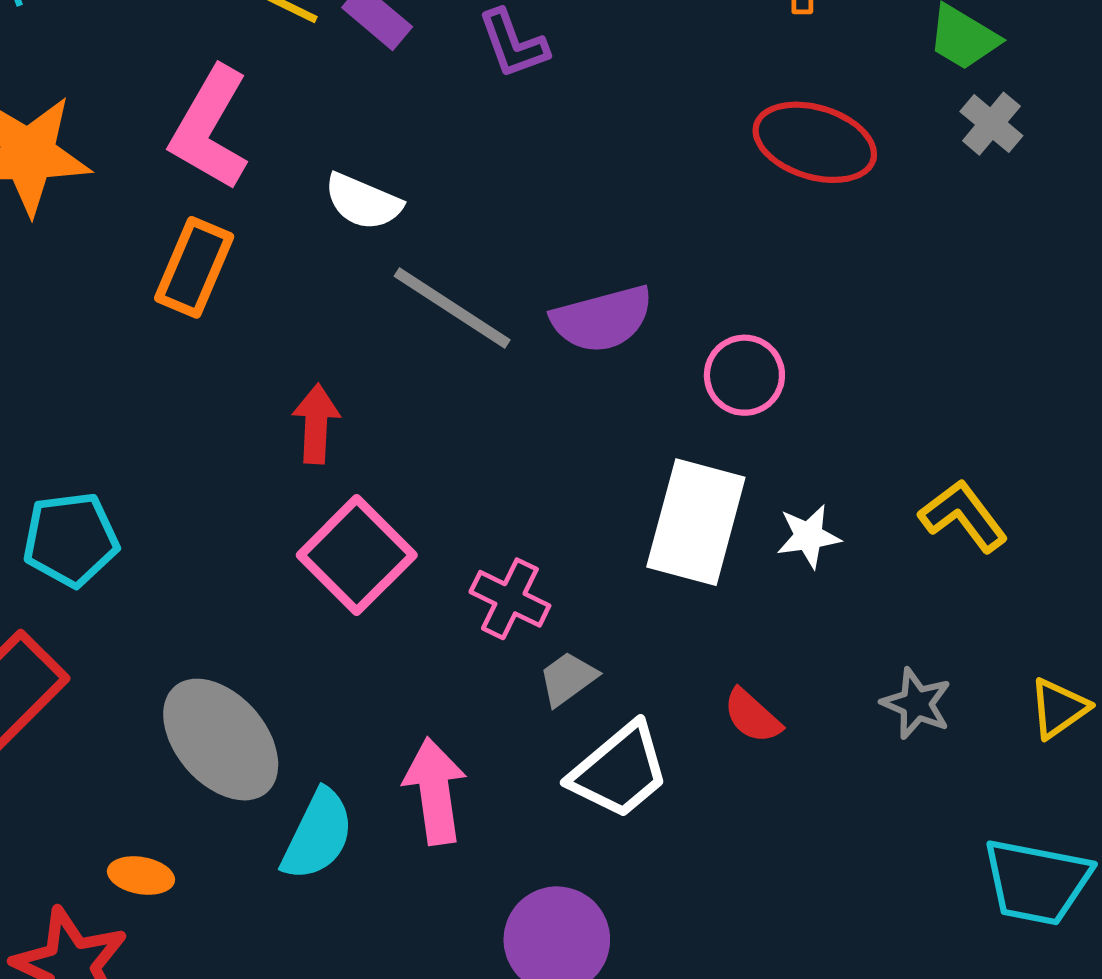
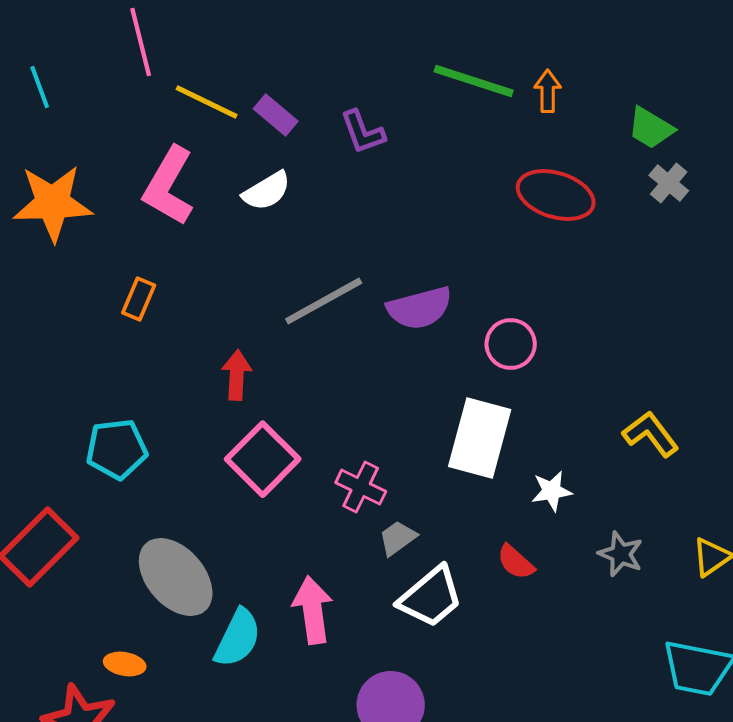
white semicircle: (363, 202) -> (267, 191), moved, turned -54
orange rectangle: (194, 267) -> (139, 299), moved, size x0.7
gray line: (452, 308) -> (324, 301), turned -62
white star: (809, 536) -> (552, 491), moved
cyan pentagon: (71, 539) -> (117, 449), moved

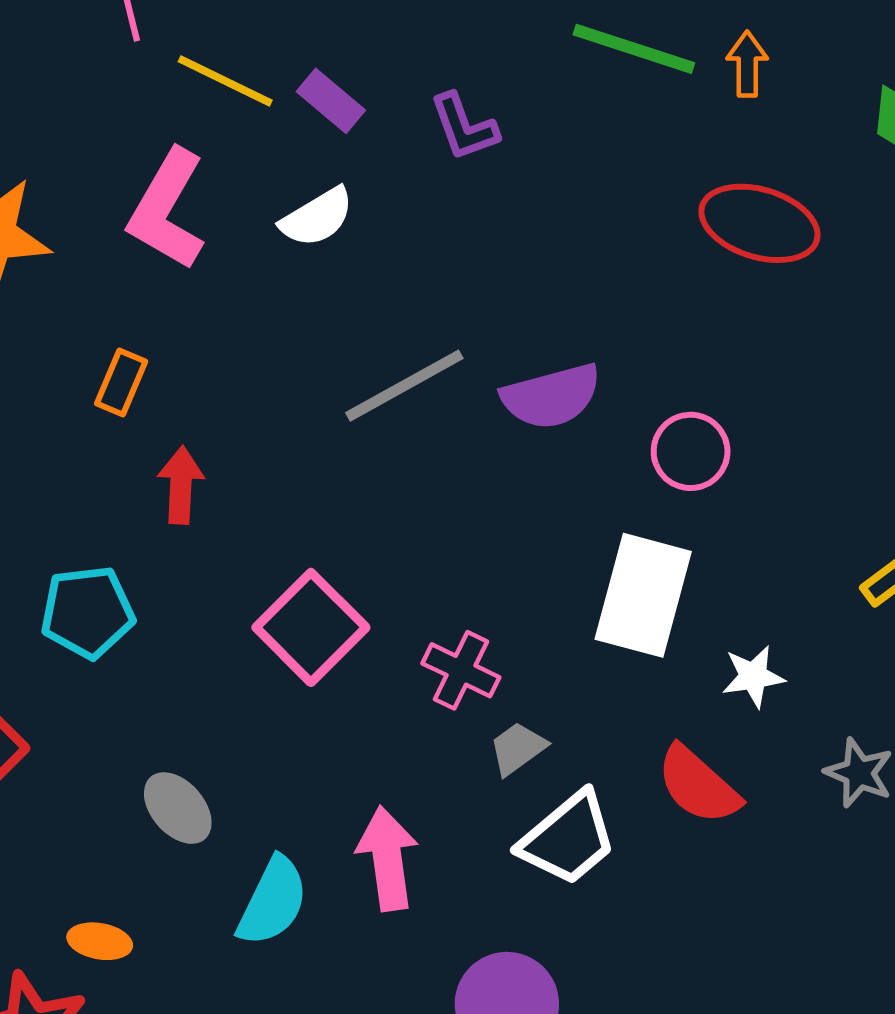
red arrow: (237, 375) -> (181, 485), moved
red semicircle: (516, 562) -> (698, 785), size x1.5
gray ellipse: (176, 577) -> (178, 808), size x0.6

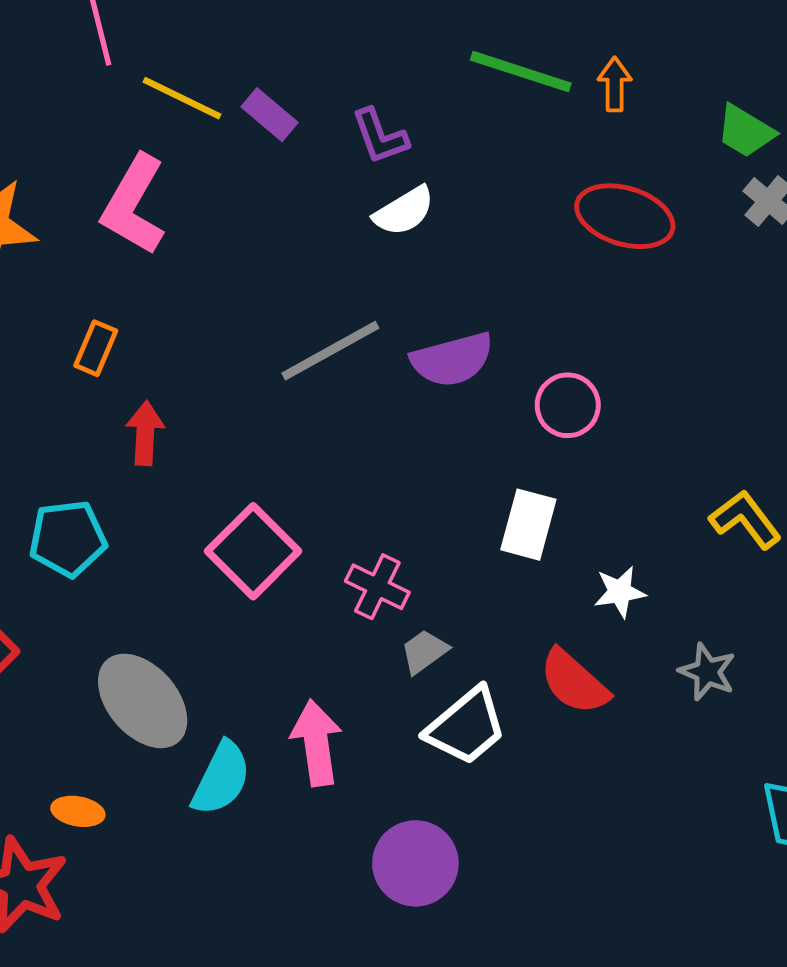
white semicircle: (317, 217) -> (404, 211), moved
white rectangle: (643, 595) -> (528, 525), size x0.7
gray ellipse: (178, 808) -> (143, 701), size x1.6

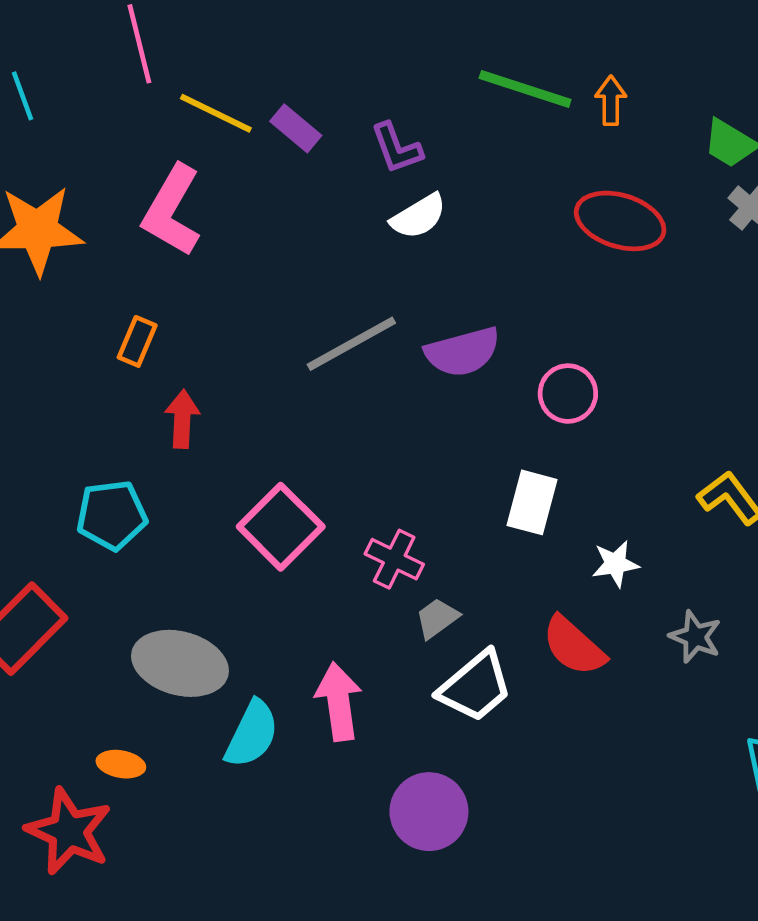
gray ellipse: (143, 701) -> (180, 663), turned -34

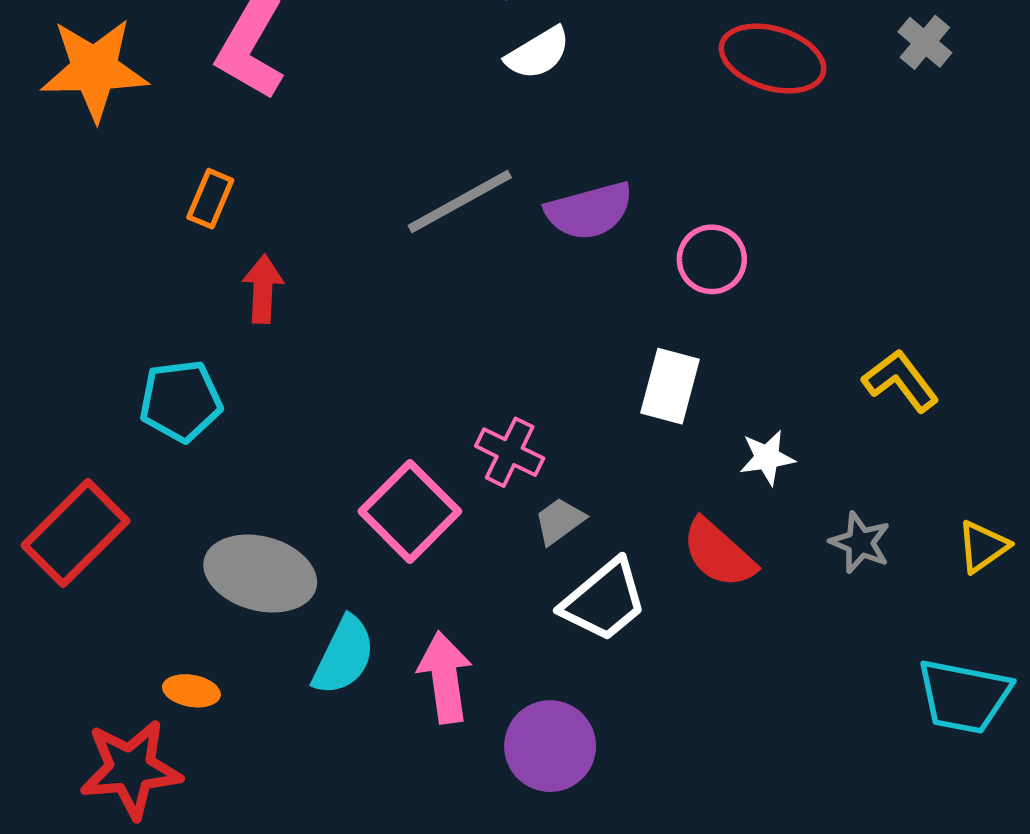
pink square: (281, 527) -> (410, 511), moved
pink arrow: (339, 702) -> (445, 677), moved
red star: (69, 831) -> (131, 769), turned -30

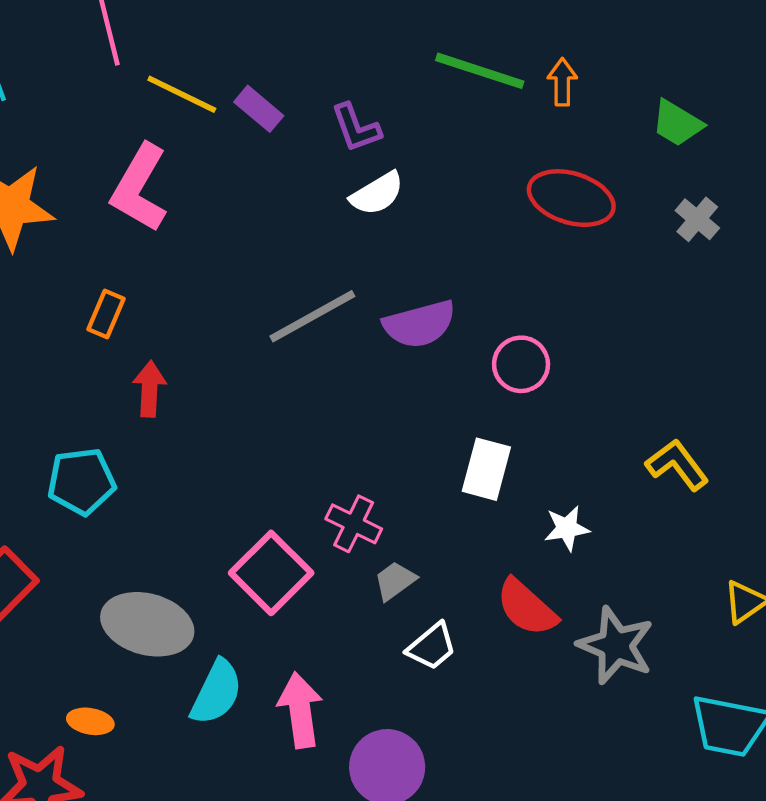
gray cross: (925, 42) -> (697, 219), moved
gray star: (860, 543) -> (616, 645), moved, size x1.5
white trapezoid: (604, 600) -> (432, 647), size x0.7

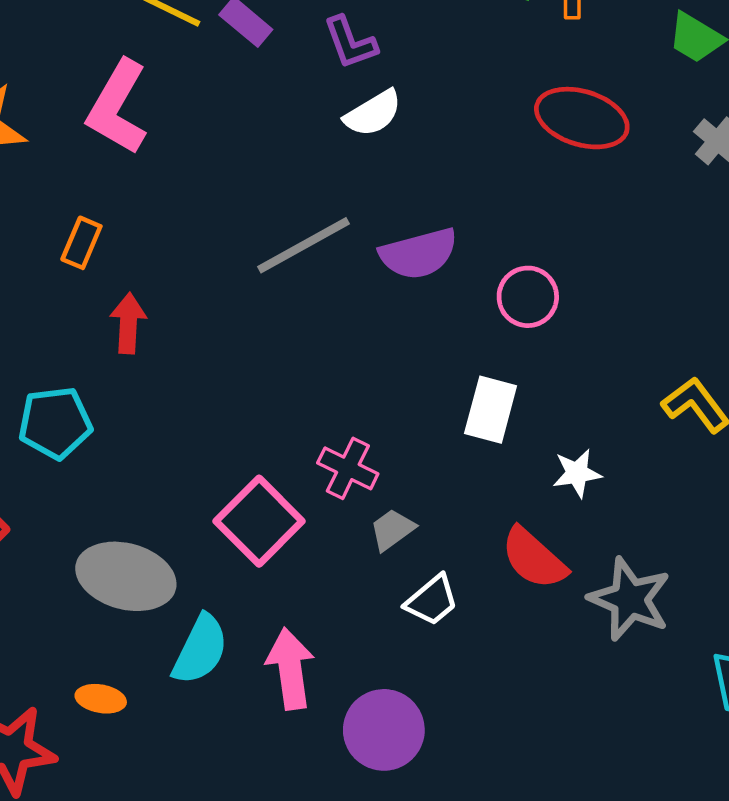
orange ellipse: (90, 721) -> (101, 699), moved

